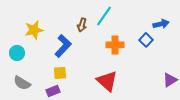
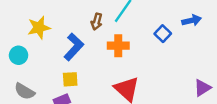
blue square: (146, 40) -> (163, 34), moved
orange cross: (115, 45) -> (118, 46), moved

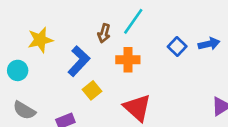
blue arrow: (192, 20) -> (209, 44), moved
yellow square: (70, 79) -> (92, 90), moved, turned -35

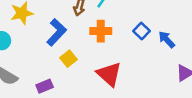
blue arrow: (209, 44) -> (167, 39), moved, turned -120
blue square: (177, 47) -> (141, 31), moved

